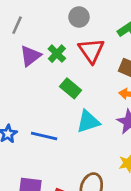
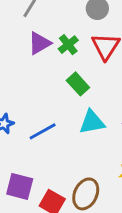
blue line: (44, 136) -> (43, 131), turned -50

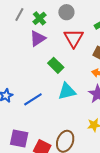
purple triangle: (39, 43) -> (38, 38), moved
green cross: (68, 45) -> (39, 18), moved

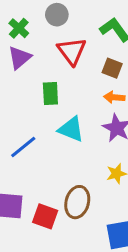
green rectangle: (56, 65) -> (50, 93), turned 49
cyan triangle: (67, 91) -> (71, 129), turned 42

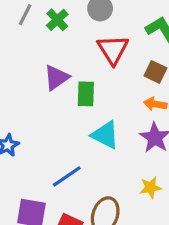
purple triangle: (19, 58) -> (56, 78), moved
blue line: (23, 147) -> (67, 176), moved

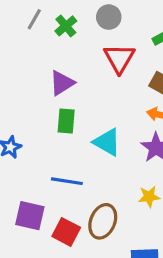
green rectangle: (86, 94) -> (66, 121), moved
blue line: (67, 176) -> (67, 181), turned 40

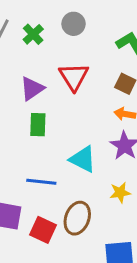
red triangle: (119, 58) -> (74, 77), moved
cyan triangle: (107, 142) -> (83, 159), moved

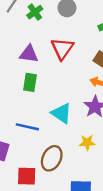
purple triangle: (32, 89) -> (29, 54), turned 36
red square: (43, 230) -> (27, 176), moved, turned -30

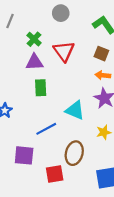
green cross: (35, 12) -> (34, 39), moved
blue line: (27, 127) -> (46, 129), turned -30

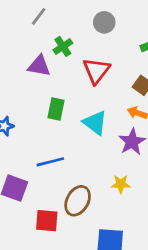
purple triangle: (34, 62) -> (39, 66), moved
cyan triangle: (75, 110) -> (95, 123), moved

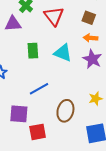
yellow star: (121, 184) -> (96, 99), moved
red square: (47, 221) -> (38, 132), moved

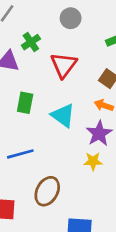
yellow star: (96, 99) -> (93, 161), moved

